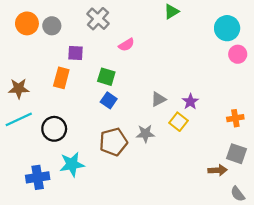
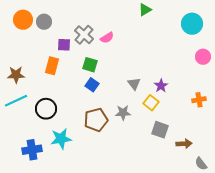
gray cross: (98, 19) -> (84, 35), moved
pink circle: (238, 54) -> (203, 57), moved
gray triangle: (158, 99) -> (134, 84), turned -40
gray square: (237, 154) -> (160, 130), moved

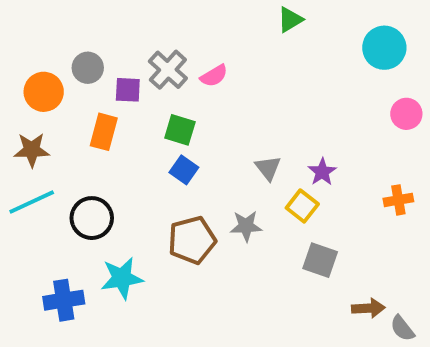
orange circle: (23, 20) -> (44, 92), moved
gray circle: (44, 22) -> (88, 68), moved
brown arrow: (184, 144) -> (368, 308), moved

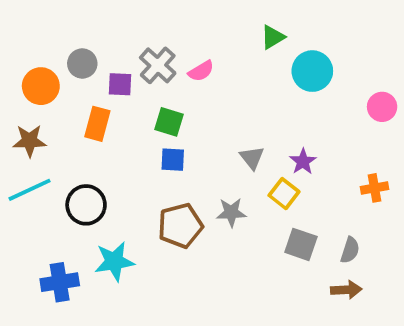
green triangle: (290, 20) -> (273, 37), moved
cyan circle: (384, 48) -> (312, 71), moved
blue square: (184, 170) -> (173, 160), turned -32
gray semicircle: (402, 328) -> (350, 250), moved, turned -124

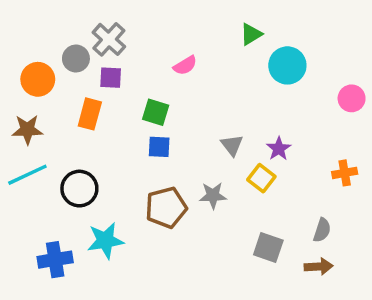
gray cross: (158, 65) -> (109, 39), moved
gray square: (301, 244) -> (268, 247), moved

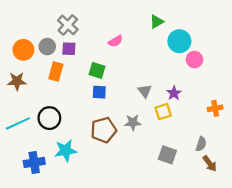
gray circle: (76, 59) -> (47, 47), moved
pink circle: (352, 98) -> (195, 60), moved
cyan line: (27, 175) -> (18, 123), moved
yellow square: (261, 178) -> (163, 112), turned 35
brown arrow: (319, 267) -> (210, 164), moved, turned 56

